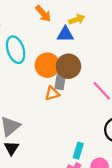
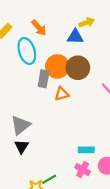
orange arrow: (43, 14) -> (39, 28), moved
gray rectangle: (60, 80) -> (44, 79), moved
cyan rectangle: (78, 151) -> (86, 150), turned 72

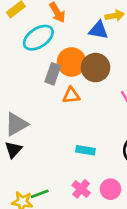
cyan ellipse: (27, 51) -> (38, 38), turned 65
cyan rectangle: (86, 150) -> (85, 150), moved

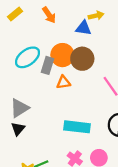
cyan ellipse: (38, 38) -> (28, 57), moved
cyan rectangle: (85, 150) -> (77, 127), size x1.6

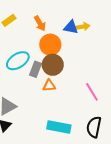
blue triangle: (83, 28) -> (71, 27), moved
orange circle: (62, 55) -> (50, 45), moved
brown circle: (82, 59) -> (53, 65), moved

